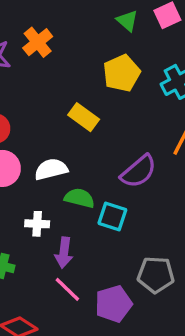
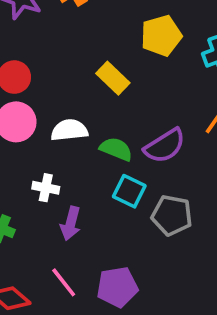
green semicircle: (79, 198) -> (116, 149), moved
gray pentagon: (156, 275) -> (172, 215), moved
pink line: (67, 289) -> (64, 282), moved

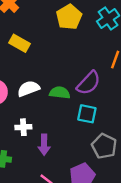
yellow rectangle: (113, 78) -> (19, 43), moved
cyan square: (129, 191) -> (87, 114), moved
gray pentagon: (172, 215) -> (104, 146), moved, turned 30

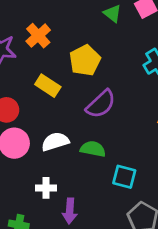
yellow pentagon: (69, 17) -> (85, 60), moved
purple semicircle: (89, 83) -> (101, 104), moved

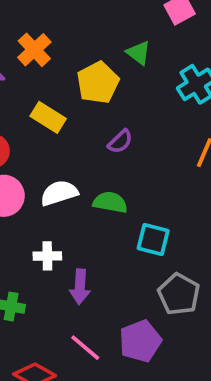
green triangle: (112, 13) -> (139, 53), moved
purple semicircle: (101, 104) -> (120, 141), size x0.6

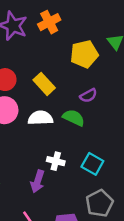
yellow rectangle: (48, 117) -> (44, 84), moved
green semicircle: (110, 202) -> (74, 118), moved
white cross: (47, 256) -> (56, 161), moved

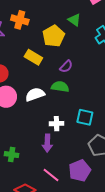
orange cross: (49, 22) -> (20, 20), turned -30
yellow rectangle: (44, 84) -> (33, 57), moved

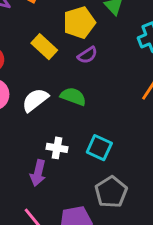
purple semicircle: (66, 67) -> (87, 55), moved
white semicircle: (35, 94) -> (35, 100), turned -30

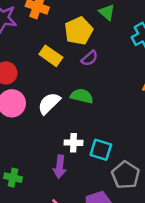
cyan square: (99, 148) -> (101, 150), moved

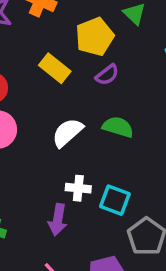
green semicircle: (82, 96) -> (118, 127), moved
white semicircle: (49, 103) -> (67, 133), moved

